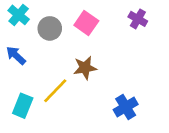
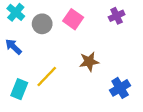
purple cross: (138, 19) -> (117, 16), turned 35
brown star: (85, 68) -> (89, 62), moved
blue cross: (126, 107) -> (120, 88), moved

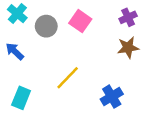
brown star: (89, 62) -> (128, 48), moved
yellow line: (47, 77) -> (68, 78), moved
blue cross: (120, 88) -> (112, 97), moved

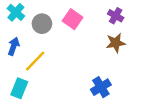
purple cross: (128, 17) -> (116, 16), turned -35
blue arrow: (15, 51) -> (14, 46), turned 66
yellow line: (68, 78) -> (35, 61), moved

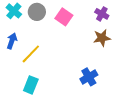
gray circle: (42, 24) -> (37, 12), moved
cyan rectangle: (19, 88) -> (31, 85), moved

